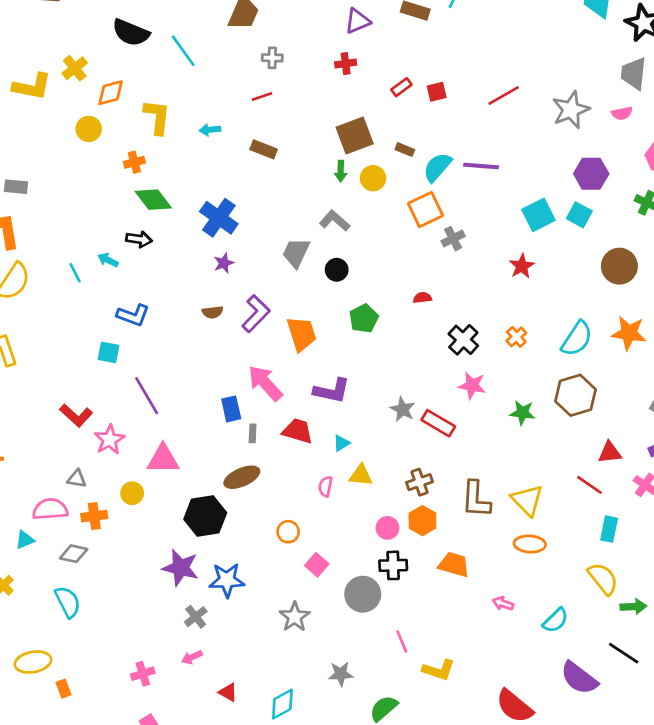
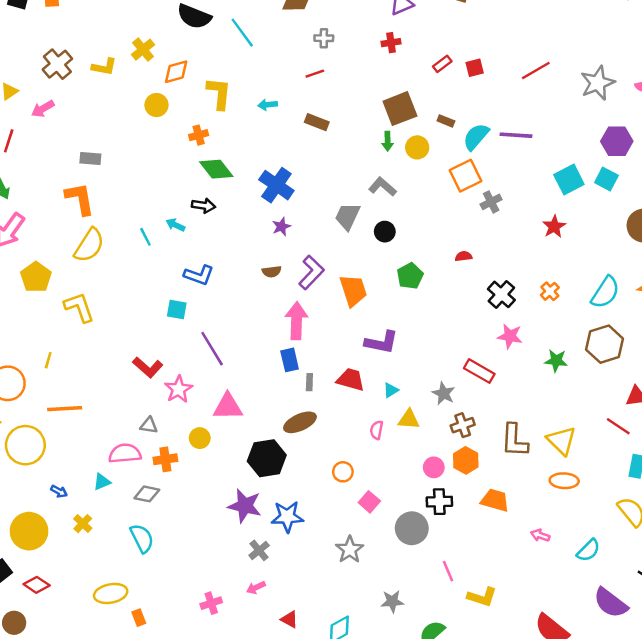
yellow L-shape: (32, 87) -> (104, 67), size x0.7
pink arrow: (265, 383) -> (296, 321), moved, turned 45
gray star: (403, 409) -> (444, 393), moved

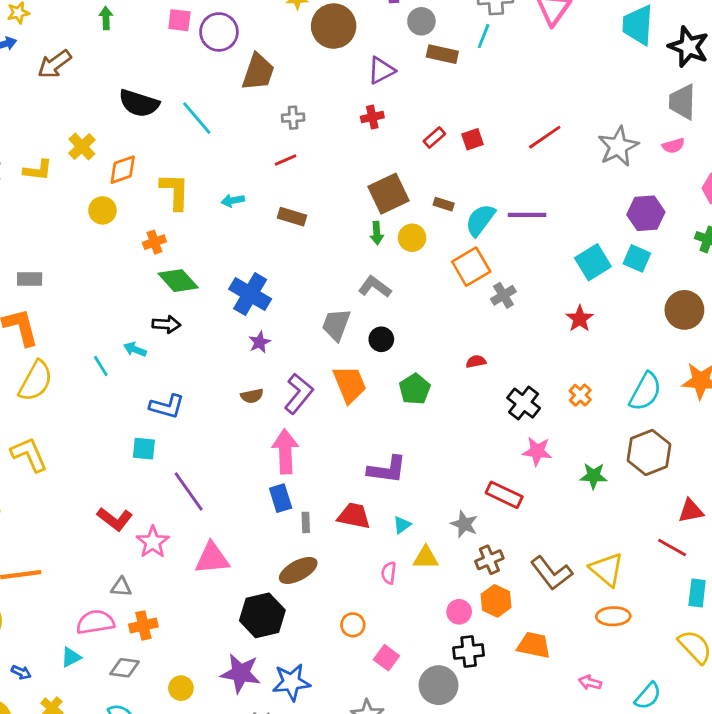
orange trapezoid: (353, 290) -> (350, 384), moved
yellow circle: (200, 438) -> (181, 688), moved
brown L-shape: (514, 440) -> (551, 573), turned -36

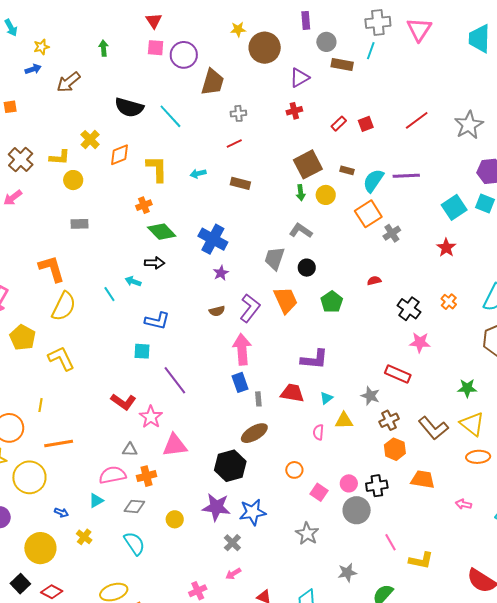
yellow circle: (102, 210) -> (73, 180), moved
gray rectangle: (30, 279) -> (79, 224), moved
green star: (594, 476) -> (467, 388), moved
pink triangle: (212, 558) -> (175, 445), moved
pink circle: (459, 612) -> (349, 483), moved

